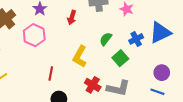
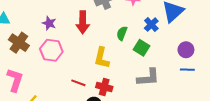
red arrow: (72, 17) -> (83, 22), size x1.5
red line: (51, 74) -> (78, 83), turned -64
red cross: (93, 85) -> (104, 87), moved

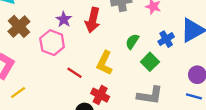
purple star: (49, 23) -> (64, 19), moved
red line: (78, 83) -> (75, 73), moved

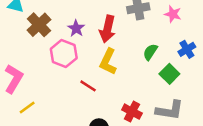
brown cross: (19, 26) -> (39, 25), moved
yellow L-shape: (105, 63) -> (108, 62), moved
red cross: (100, 95) -> (132, 112), moved

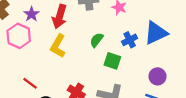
green square: (169, 74) -> (112, 61), turned -30
red line: (88, 86) -> (30, 83), moved

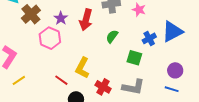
green semicircle: (97, 40) -> (112, 36), moved
yellow L-shape: (58, 46) -> (82, 68), moved

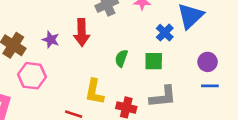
green semicircle: (112, 36) -> (121, 58), moved
pink hexagon: (50, 38) -> (32, 76), moved

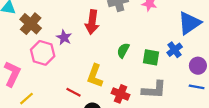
blue cross: (165, 33) -> (175, 50), moved
purple star: (51, 40) -> (64, 37), moved

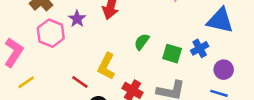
blue triangle: (189, 23) -> (220, 21), turned 40

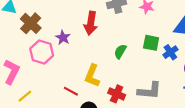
green square: (172, 54) -> (151, 43), moved

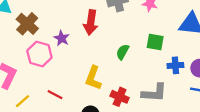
blue cross: (170, 52) -> (175, 65), moved, turned 32
red line: (71, 91) -> (55, 95), moved

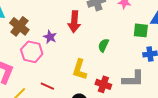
green square: (155, 42) -> (141, 30), moved

